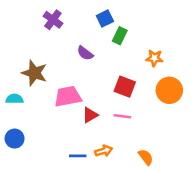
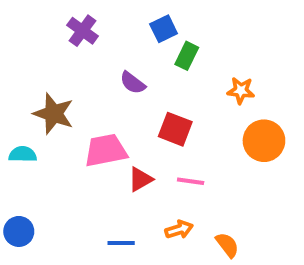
red square: (125, 87) -> (175, 129), moved
blue circle: (15, 139) -> (19, 231), moved
orange arrow: (104, 151) -> (179, 230), moved

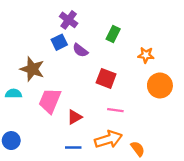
blue square: (164, 29) -> (59, 42), moved
purple cross: (82, 31) -> (69, 20), moved
pink trapezoid: (106, 150) -> (50, 101), moved, turned -56
red triangle: (140, 179) -> (74, 117), moved
orange arrow: (179, 230) -> (108, 139), size x1.6

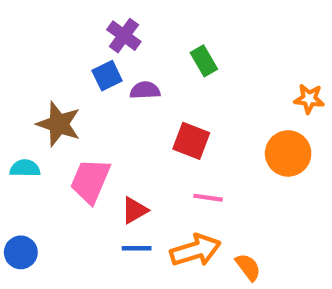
green rectangle: (113, 34) -> (204, 61), turned -56
purple semicircle: (80, 50) -> (145, 90), turned 140
orange star: (146, 55) -> (309, 99), moved
blue line: (73, 148) -> (137, 248), moved

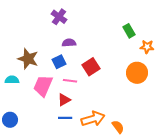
green rectangle: (204, 61) -> (129, 31), moved
blue square: (107, 76) -> (59, 62), moved
red square: (191, 141) -> (91, 67), turned 36
pink line: (208, 198) -> (70, 81), moved

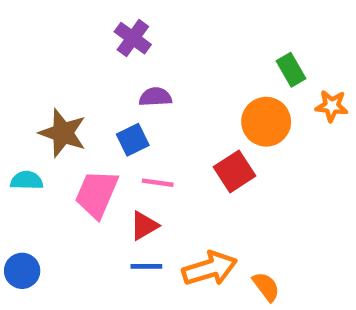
red square: (91, 67) -> (234, 171), moved
orange circle: (137, 73) -> (266, 122), moved

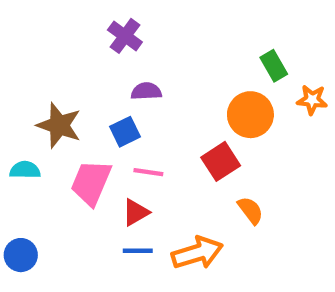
orange semicircle: (266, 287) -> (250, 210), moved

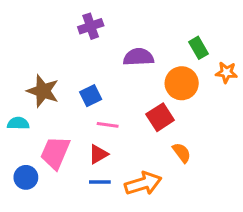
purple cross: (125, 36) -> (91, 26), turned 35
purple semicircle: (146, 91) -> (138, 57), moved, size x1.4
pink trapezoid: (91, 183) -> (55, 153), moved
blue circle: (21, 255) -> (26, 177), moved

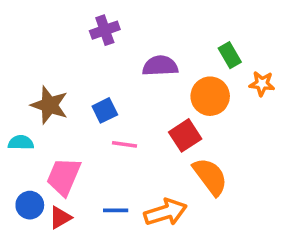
orange semicircle: (182, 153) -> (210, 177), size x1.6
red triangle: (98, 154) -> (60, 218), moved

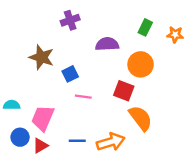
green rectangle: (230, 55) -> (145, 27), moved, turned 56
orange star: (262, 84) -> (175, 35), moved
brown star: (49, 105) -> (41, 57), moved
red square: (185, 135) -> (124, 91), turned -36
cyan semicircle: (21, 143) -> (12, 105), moved

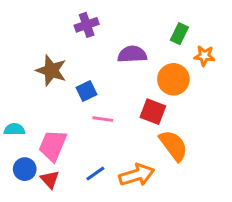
orange star: (175, 35) -> (204, 56), moved
blue line: (77, 141) -> (95, 174), turned -35
red triangle: (40, 146) -> (50, 179), turned -42

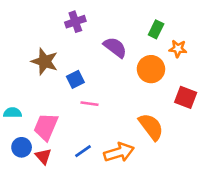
purple semicircle: (132, 54) -> (115, 47), turned 40
red square: (153, 112) -> (186, 97), moved

